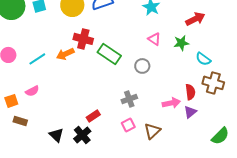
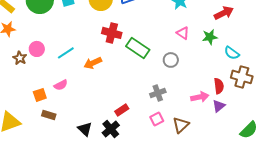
orange arrow: (65, 54) -> (93, 63), moved

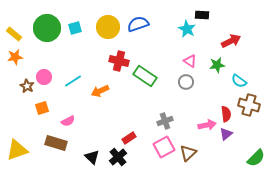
gray circle: (171, 60) -> (186, 82), moved
pink semicircle: (61, 85) -> (68, 121), moved
orange square: (40, 95) -> (42, 108), moved
brown rectangle: (49, 115) -> (56, 143), size x1.5
pink square: (157, 119) -> (164, 147), size x1.5

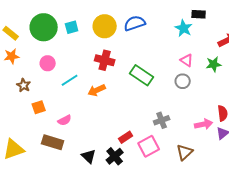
red cross: (119, 61) -> (105, 60), moved
pink circle: (44, 77) -> (48, 63), moved
pink square: (164, 147) -> (149, 146), moved

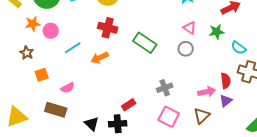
orange star: (12, 56) -> (33, 24), moved
pink square: (149, 146) -> (169, 117), moved, turned -35
brown triangle: (185, 152) -> (202, 116), moved
black cross: (115, 156) -> (118, 124), turned 36

